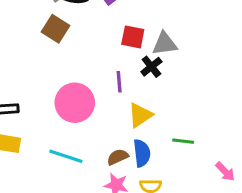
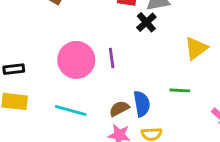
purple line: (119, 82) -> (112, 58), moved
yellow triangle: (140, 115) -> (196, 48), moved

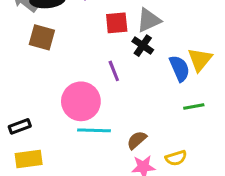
purple line: (112, 58) -> (114, 71), moved
blue semicircle: (142, 104) -> (180, 68), moved
cyan line: (71, 111) -> (94, 130), moved

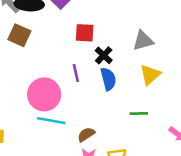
gray triangle: (149, 20) -> (143, 41), moved
blue semicircle: (180, 68) -> (108, 79), moved

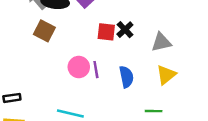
black cross: (104, 55) -> (125, 30), moved
pink circle: (44, 94) -> (79, 67), moved, size x0.7

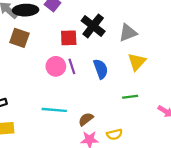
black cross: (125, 30) -> (93, 26), size x1.5
red square: (106, 32) -> (69, 38), moved

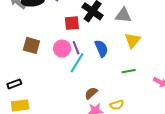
gray triangle: (128, 33) -> (123, 15), turned 30
brown square: (19, 38) -> (31, 45), moved
cyan line: (54, 110) -> (77, 63), moved, turned -60

